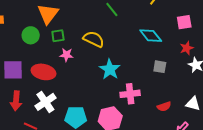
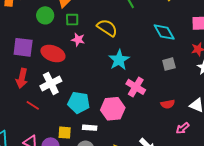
gray square: (160, 67) -> (169, 64), turned -32
pink cross: (130, 94) -> (136, 87), turned 30

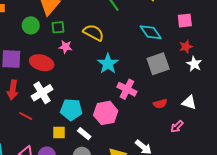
gray square: (169, 64) -> (158, 64), size x1.6
white rectangle: (90, 128) -> (84, 134), turned 40
yellow square: (65, 133) -> (59, 133), moved

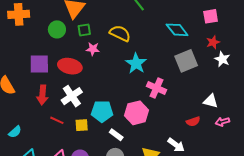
white triangle: (189, 102) -> (211, 101), moved
red semicircle: (160, 104) -> (193, 121), moved
pink arrow: (177, 126) -> (222, 122), moved, turned 32
yellow square: (59, 133) -> (82, 125), moved

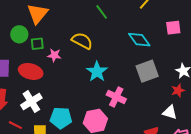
green square: (84, 30) -> (37, 44), moved
red star: (213, 42) -> (178, 90), moved

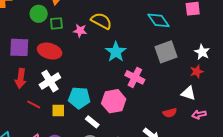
pink star: (54, 55) -> (80, 31), moved

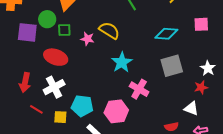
cyan diamond: (158, 20) -> (166, 34), turned -55
purple square: (19, 47) -> (27, 32), moved

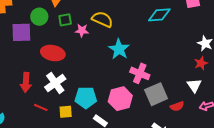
green square: (64, 30) -> (65, 20), moved
gray square: (172, 66) -> (156, 94), moved
white triangle: (191, 108) -> (194, 85), turned 42

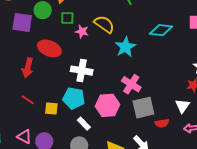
cyan star: (119, 49) -> (125, 47), moved
red arrow: (26, 82) -> (28, 68), moved
white cross: (55, 83) -> (82, 71), moved, turned 35

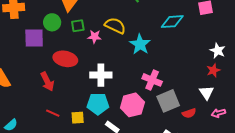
red arrow: (28, 68) -> (47, 82), turned -30

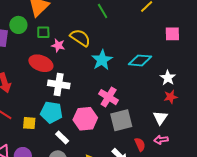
cyan diamond: (172, 22) -> (140, 60), moved
white star: (218, 51) -> (168, 78), moved
red ellipse: (65, 59) -> (41, 63), moved
red semicircle: (189, 113) -> (140, 144), moved, turned -104
pink arrow: (218, 113) -> (161, 140), moved

